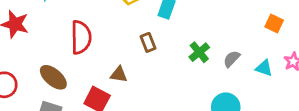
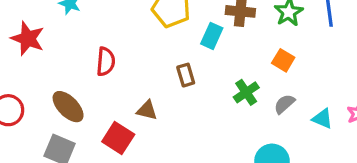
orange square: (274, 24) -> (283, 60), moved
red semicircle: (81, 37) -> (106, 62), size x0.7

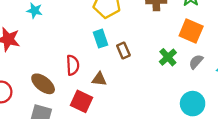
cyan rectangle: (212, 36) -> (100, 39), moved, turned -36
orange square: (283, 60) -> (191, 31), size x1.5
red semicircle: (106, 62) -> (73, 65), moved

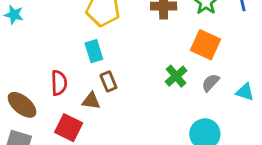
brown rectangle: (123, 50) -> (108, 81), moved

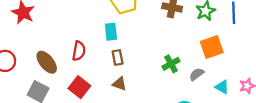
orange square: (205, 45) -> (212, 47), moved, turned 35
brown triangle: (91, 101) -> (119, 84), moved

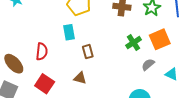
brown rectangle: (118, 57) -> (88, 52), moved
green cross: (171, 64) -> (133, 43), moved

